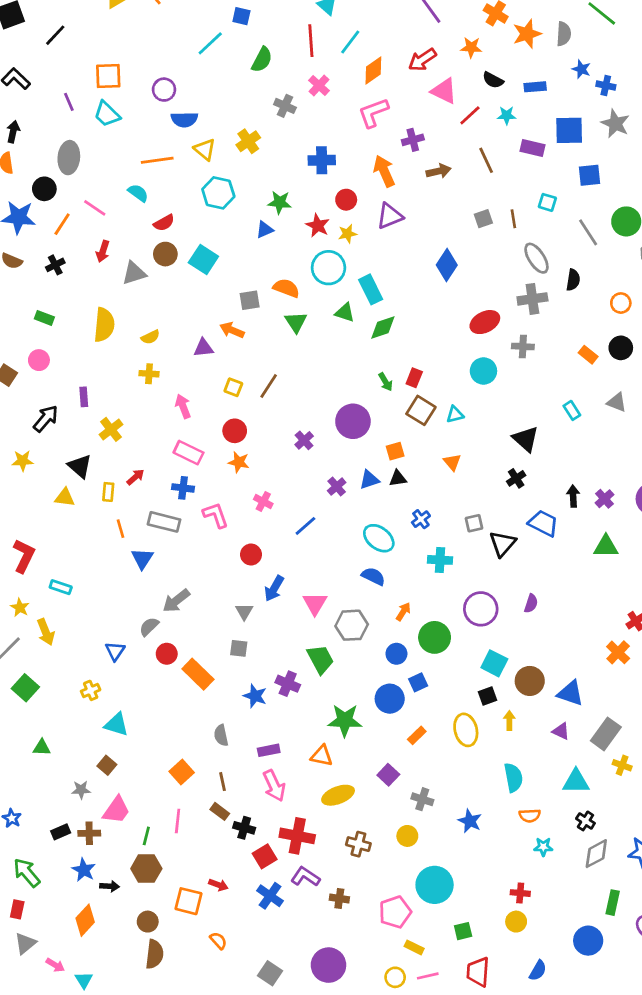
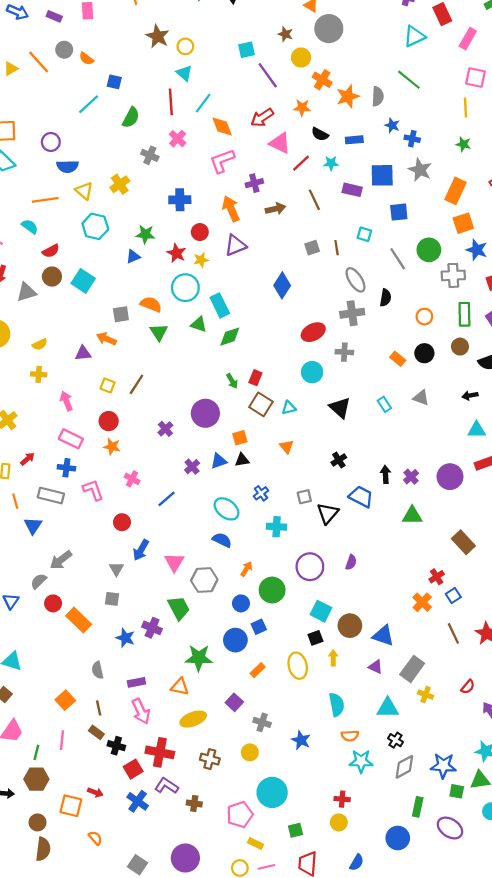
orange diamond: (373, 71) -> (222, 126), turned -75
black triangle: (526, 439) -> (340, 408), moved
cyan star: (543, 847) -> (361, 761), size x1.5

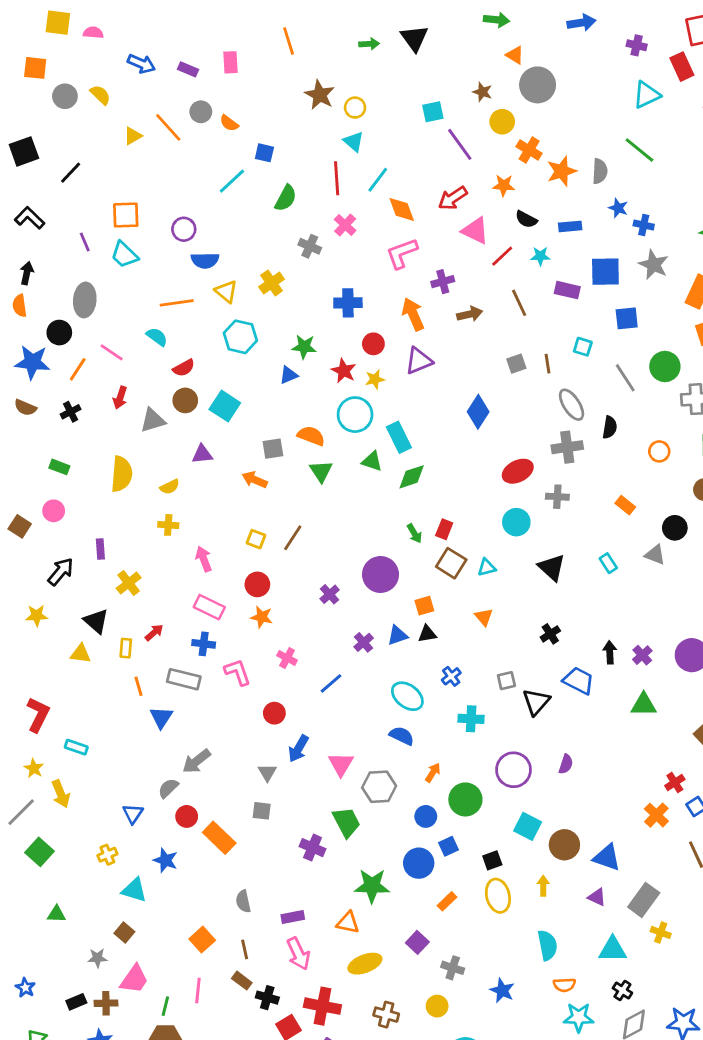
purple triangle: (83, 353) -> (202, 454), moved
black circle: (424, 353) -> (675, 528), moved
blue star: (125, 638) -> (165, 860), moved
black square: (315, 638) -> (492, 860), moved

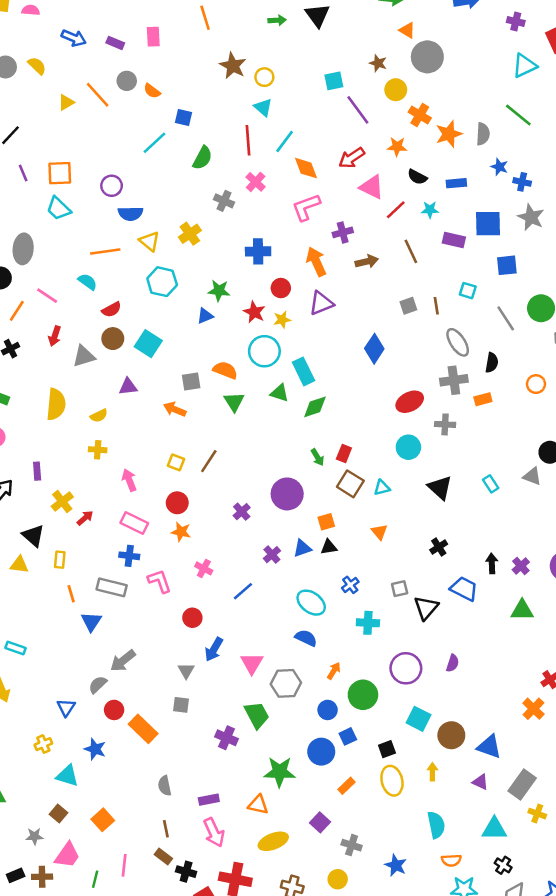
purple line: (85, 242) -> (23, 173), moved
orange rectangle: (625, 505) -> (483, 399), moved, turned -54
red arrow: (154, 633) -> (85, 518), moved
orange square: (202, 940) -> (103, 820), moved

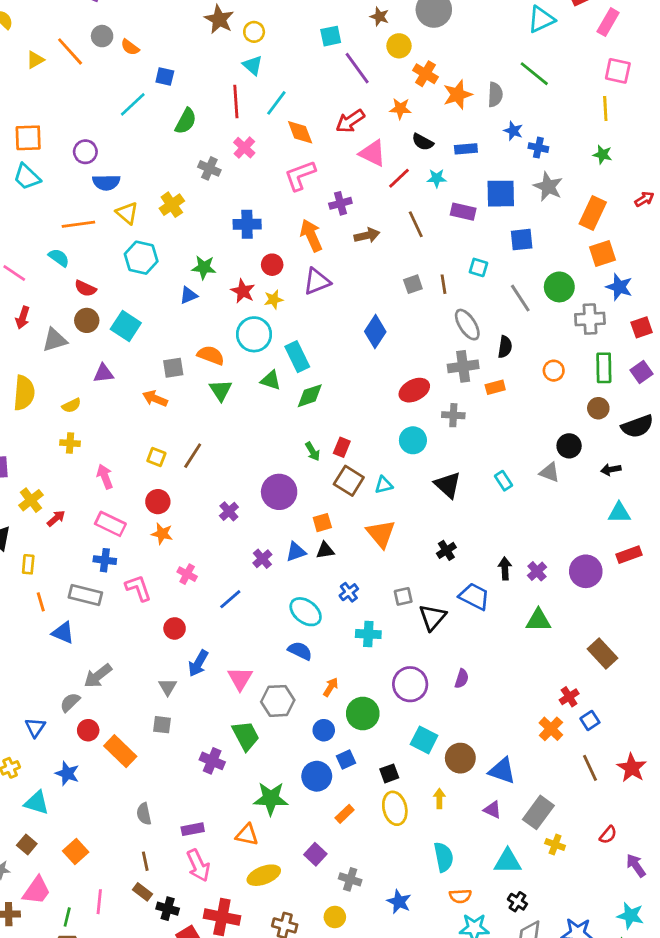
red semicircle: (112, 310) -> (85, 288), turned 54
orange triangle: (379, 532) -> (381, 534), size x1.6
blue triangle: (91, 622) -> (63, 633), turned -40

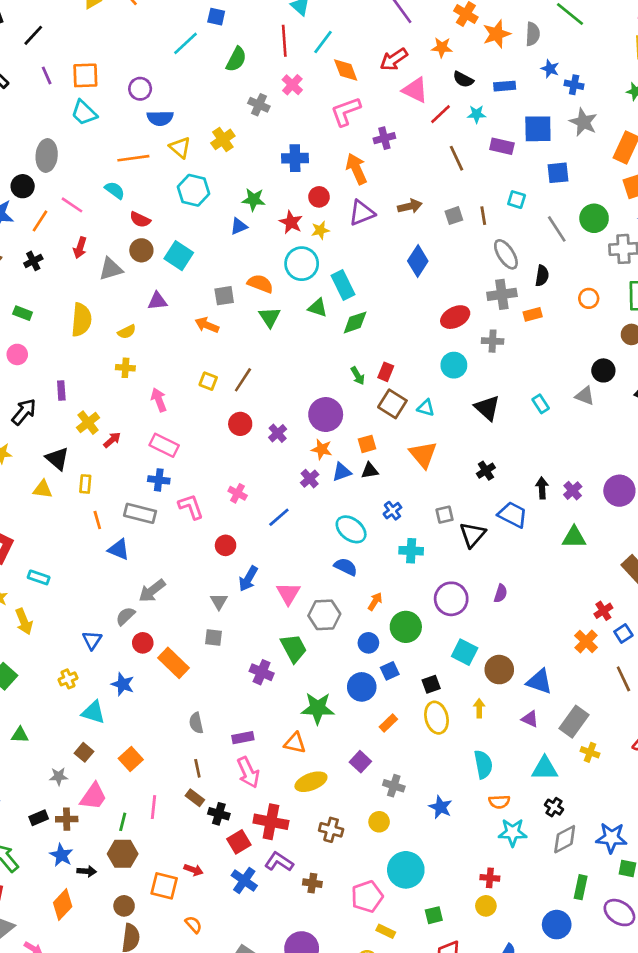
brown arrow: (367, 235) -> (410, 206), moved
cyan triangle: (384, 485) -> (426, 408), turned 30
red circle: (158, 502) -> (240, 424), moved
orange star: (162, 534) -> (322, 449), moved

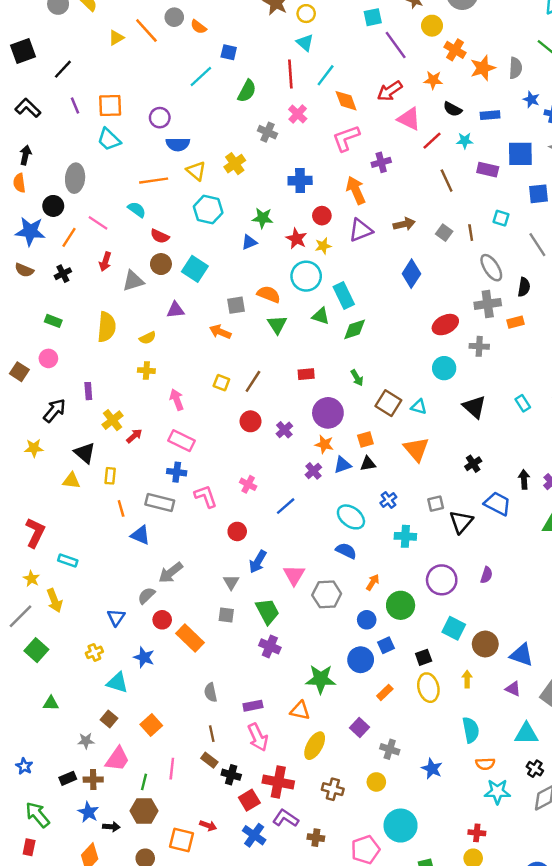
gray square: (454, 216) -> (444, 233), turned -35
red rectangle: (386, 372) -> (306, 374), moved, turned 63
green trapezoid: (294, 648) -> (267, 611), moved
yellow ellipse: (311, 782) -> (315, 746), turned -40

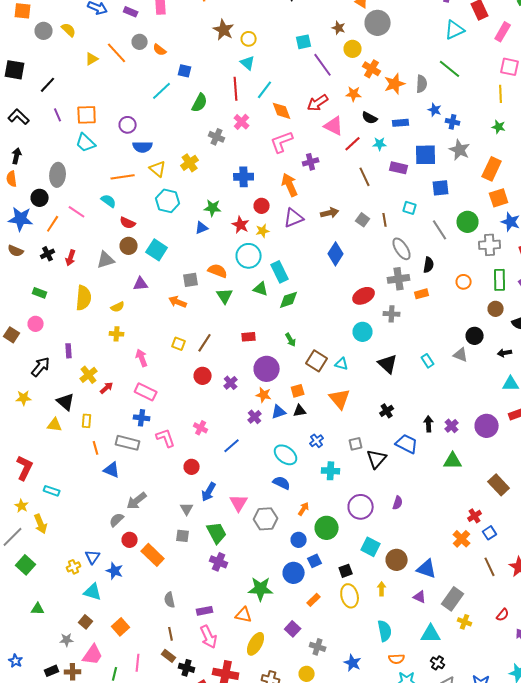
black square: (23, 51) -> (15, 70), turned 30
red arrow: (105, 262) -> (71, 258), moved
blue triangle: (116, 617) -> (93, 557), moved

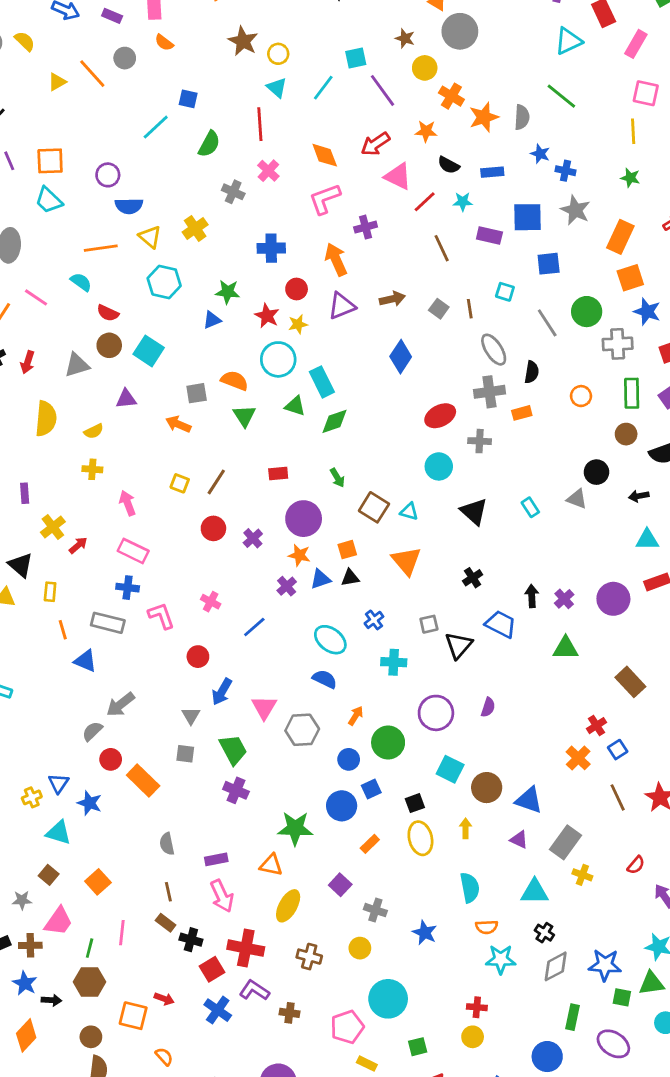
orange semicircle: (160, 50) -> (164, 43), moved
cyan line: (265, 90) -> (323, 88), moved

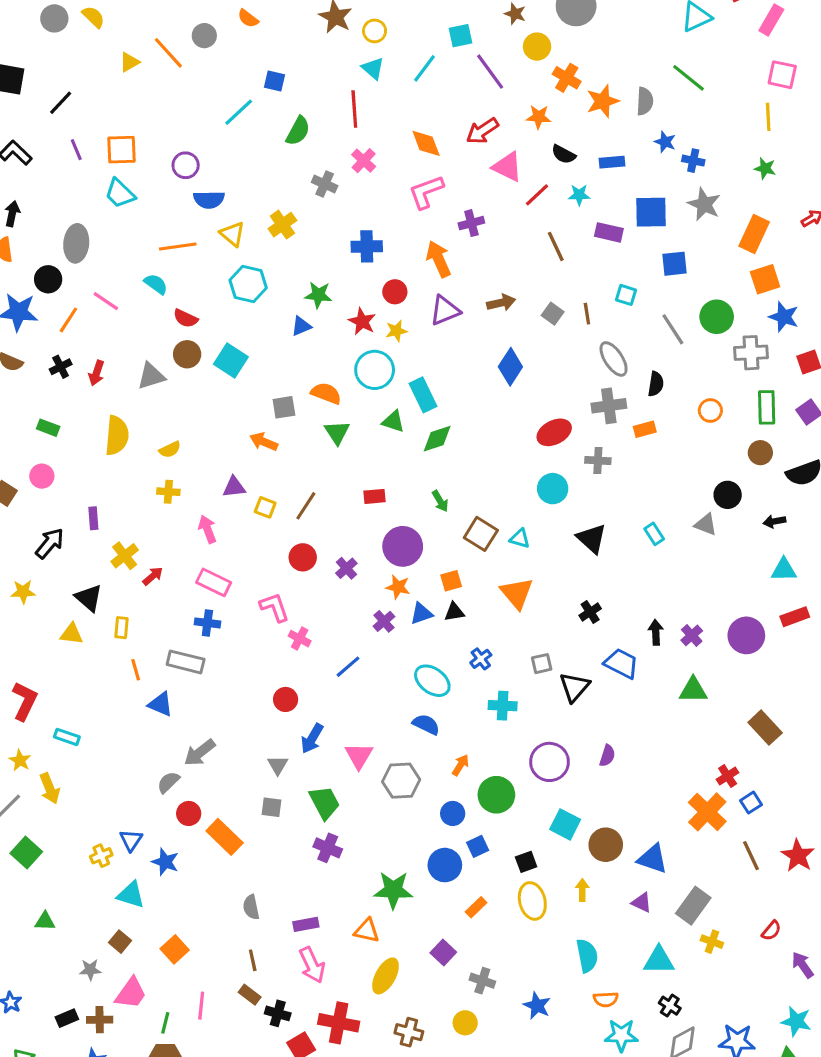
purple triangle: (126, 399) -> (234, 487), moved
pink L-shape: (161, 616) -> (275, 607), moved
orange cross: (578, 758) -> (707, 812), size x1.4

